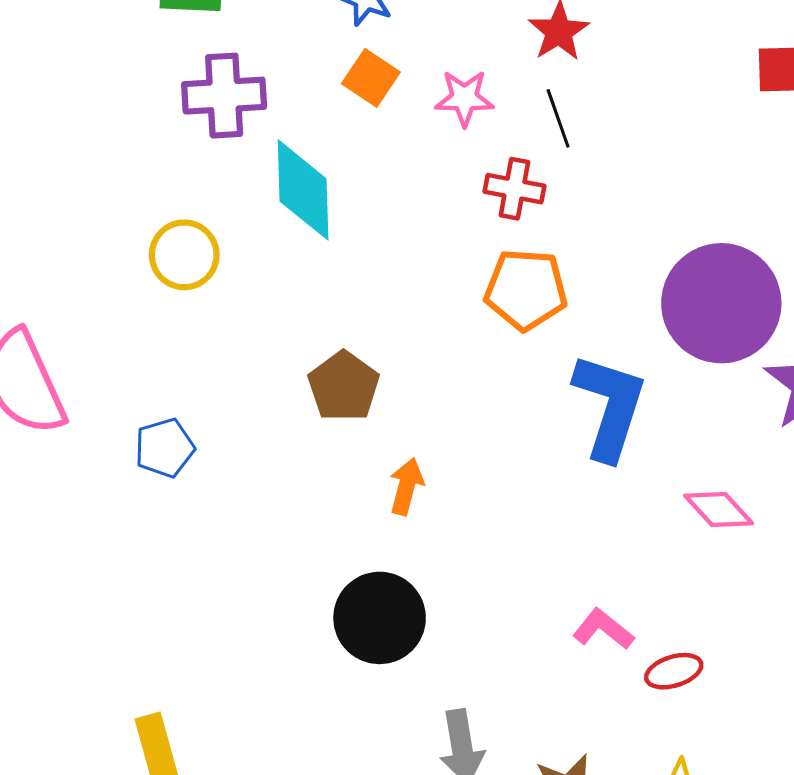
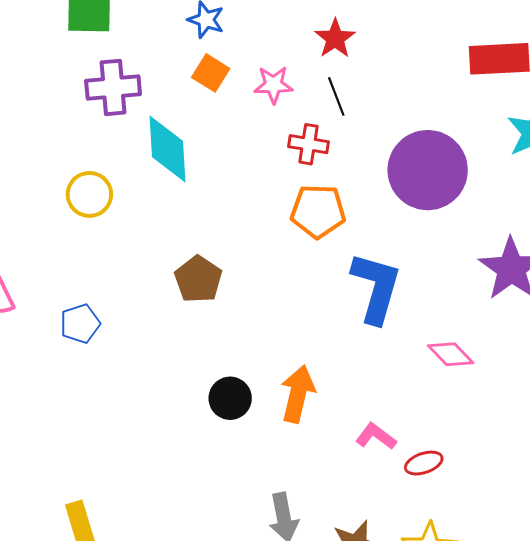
purple circle: (721, 303) -> (428, 170), moved
orange arrow: (406, 486) -> (298, 394), moved, size x1.5
black circle: (380, 618) -> (230, 398), moved, size x0.7

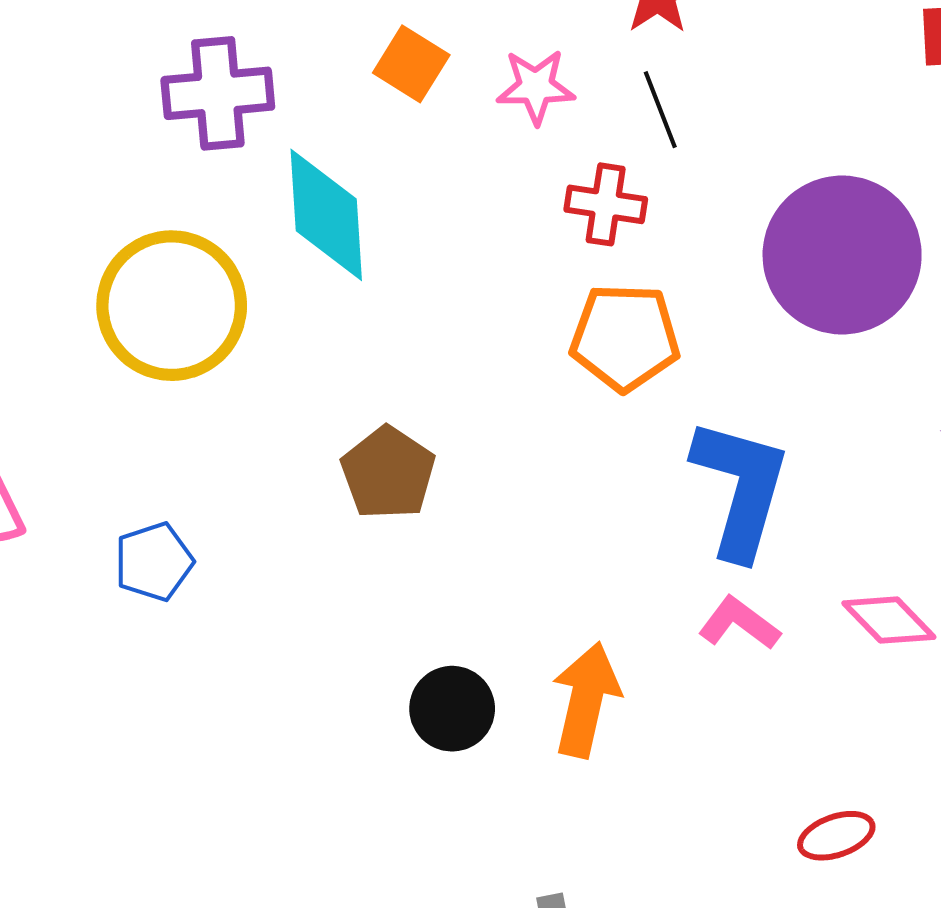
yellow circle: (89, 194) -> (172, 306), size x1.6
pink L-shape: (376, 436) -> (739, 623), moved

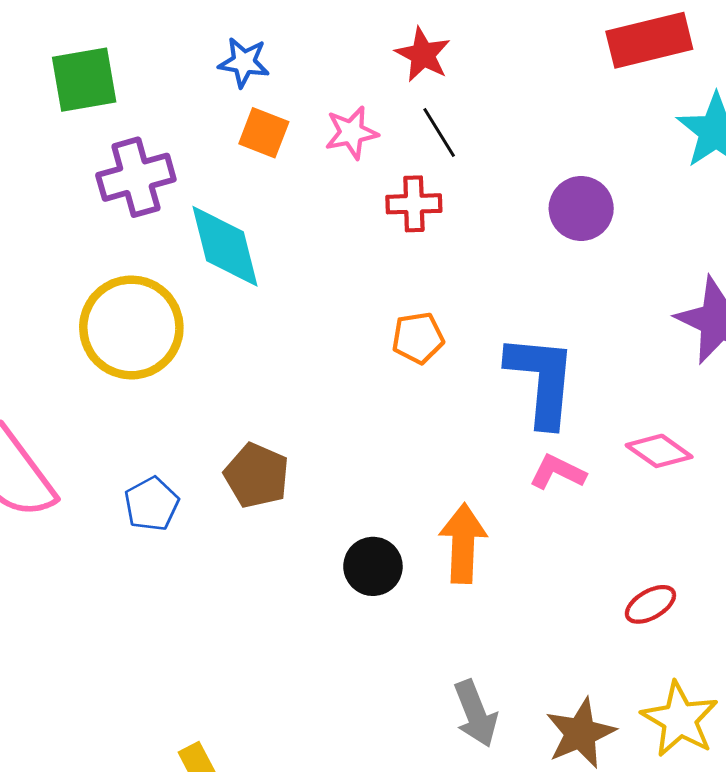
purple circle: (842, 255) -> (581, 208), size x0.6
orange pentagon: (625, 337) -> (418, 338), moved, size x0.7
brown pentagon: (388, 473) -> (257, 476), moved

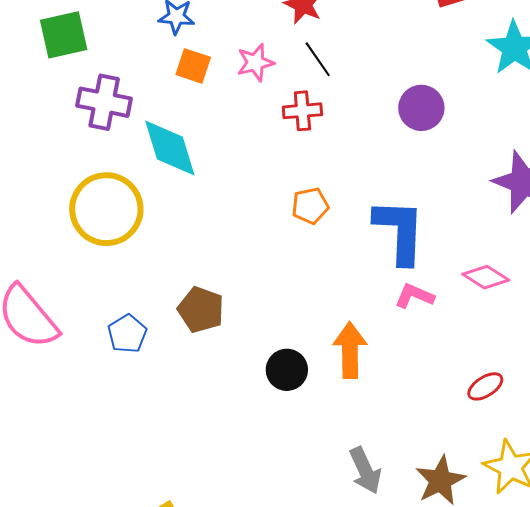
purple cross: (136, 177) -> (104, 102), turned 30

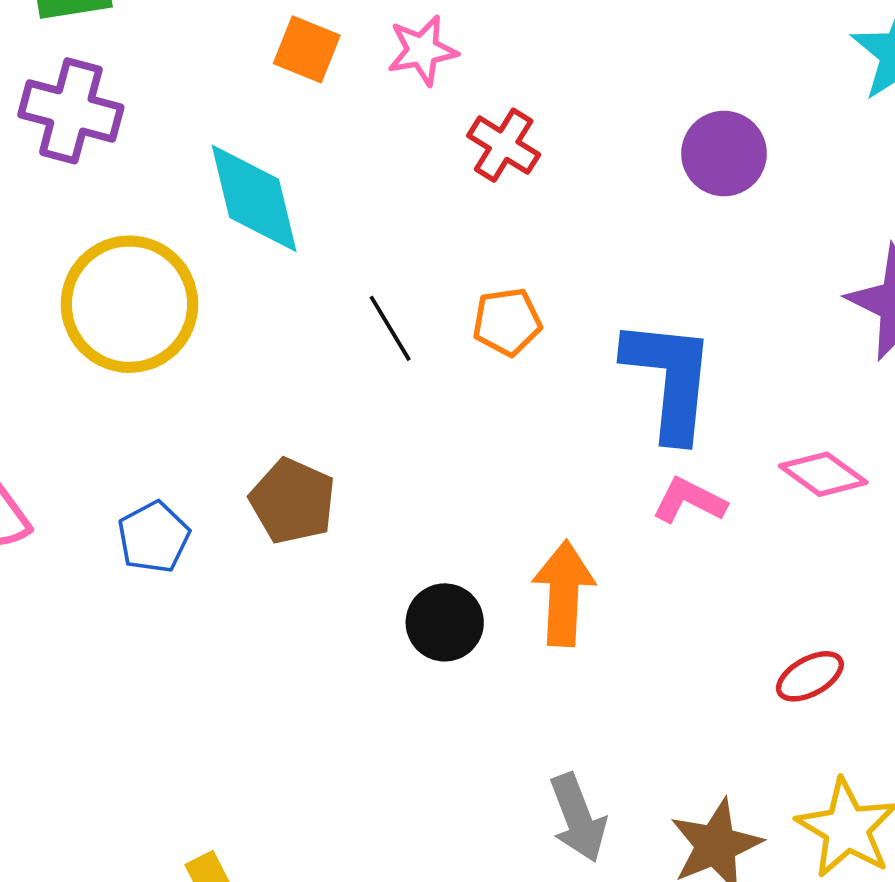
black line: (318, 59) -> (390, 328), moved
purple cross: (104, 102) -> (71, 111), moved
red cross: (302, 111) -> (504, 145), turned 33

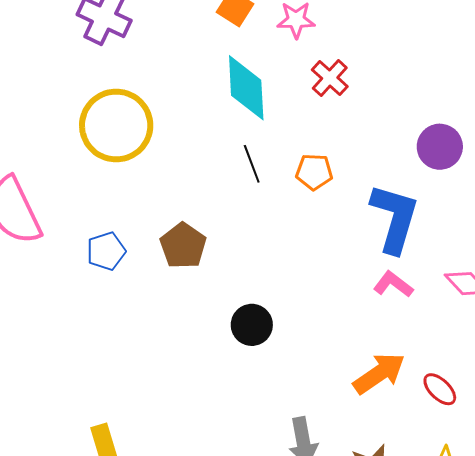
purple circle: (724, 154) -> (440, 147), moved
cyan diamond: (254, 198) -> (246, 88), moved
orange arrow: (564, 593) -> (379, 373), moved, turned 42
red ellipse: (810, 676) -> (440, 389), turned 63

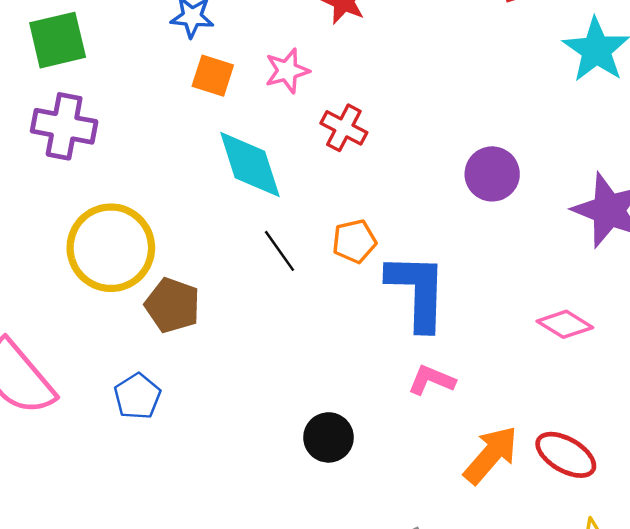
blue L-shape: (395, 218) -> (417, 291), moved
brown pentagon: (183, 246) -> (172, 305), moved
pink L-shape: (393, 284) -> (431, 380), moved
red ellipse: (440, 389) -> (566, 455), size x1.4

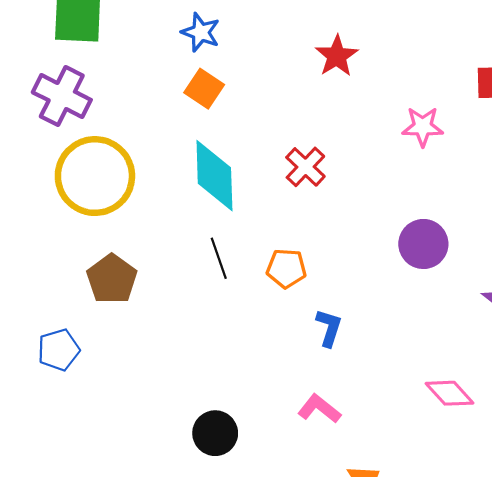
pink star: (287, 71) -> (423, 127), moved
yellow circle: (111, 248) -> (95, 176), moved
blue L-shape: (417, 291) -> (329, 328), size x0.5

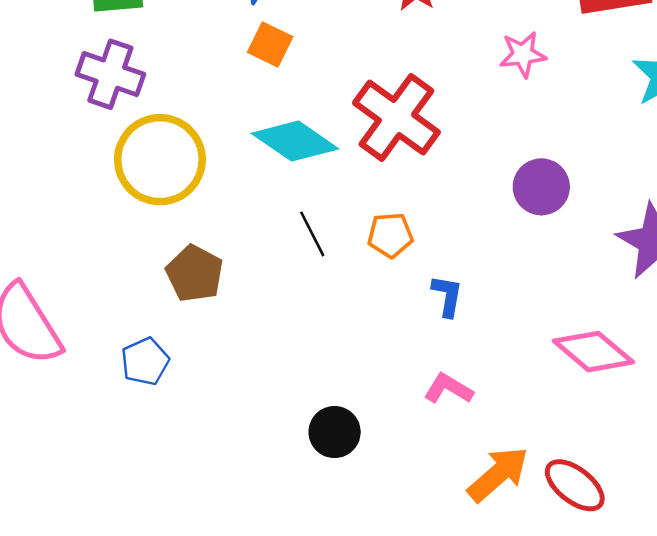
red cross: (305, 167) -> (396, 118), size x1.8
cyan diamond: (214, 176) -> (295, 141), turned -46
pink diamond: (450, 393) -> (593, 352), size x1.4

